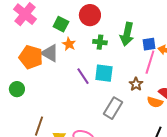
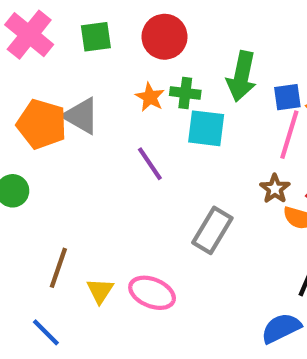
green square: (61, 24) -> (96, 37), moved, turned -35
orange star: (69, 44) -> (150, 97), moved
cyan square: (104, 73) -> (206, 128), moved
brown star: (136, 84) -> (275, 189), moved

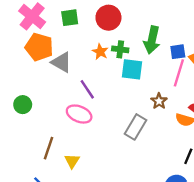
orange pentagon: (42, 124) -> (39, 47), moved
purple line: (150, 164) -> (87, 89), moved
brown star: (275, 189) -> (159, 101), moved
pink ellipse: (152, 293) -> (79, 114), moved

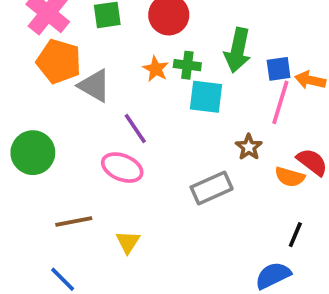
green circle: (23, 105) -> (33, 153), size x1.5
gray rectangle: (135, 127) -> (212, 188), turned 35
brown line: (49, 148) -> (74, 222), turned 60
yellow triangle: (72, 161) -> (128, 242), moved

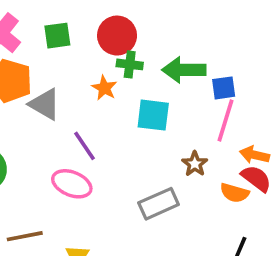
green arrow: (238, 50) -> (184, 70), turned 78
green cross: (187, 65) -> (130, 64), moved
orange arrow: (310, 80) -> (254, 155), moved

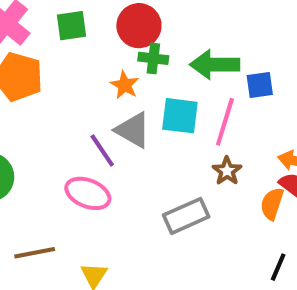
gray triangle: (45, 104) -> (133, 130), moved
pink line: (226, 120) -> (225, 122), moved
orange semicircle: (235, 193) -> (272, 204), turned 92

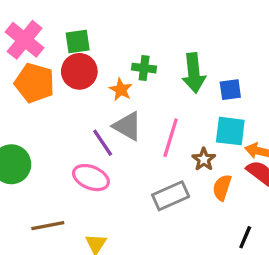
red circle: (139, 26) -> (79, 71), moved
green arrow: (215, 65) -> (194, 73), turned -96
cyan square: (180, 116) -> (230, 131), moved
pink line: (225, 122) -> (171, 138), moved
orange semicircle: (272, 204) -> (222, 187), moved

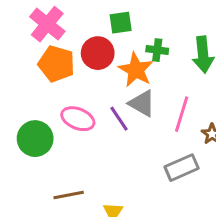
green square: (78, 41) -> (121, 23), moved
orange star: (121, 90) -> (136, 70), size x1.6
pink ellipse: (91, 178) -> (78, 119), moved

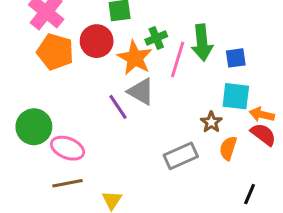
green cross: (157, 50) -> (156, 38), turned -30
pink line: (182, 114) -> (178, 59), moved
pink ellipse: (78, 119) -> (68, 148), moved

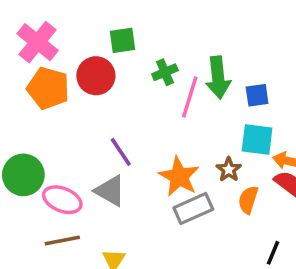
orange star: (135, 58) -> (179, 177), moved
gray triangle: (141, 92) -> (110, 191), moved

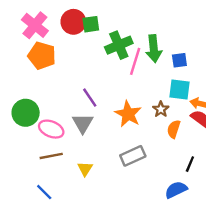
green cross: (165, 72) -> (119, 45), size x1.6
red circle: (96, 76) -> (73, 22), moved
gray triangle: (110, 191) -> (83, 123), turned 30
gray rectangle: (193, 209) -> (133, 156), moved

